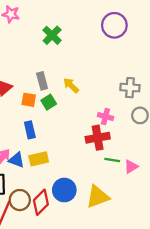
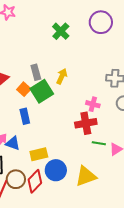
green cross: (52, 35) -> (61, 31), moved
yellow arrow: (71, 85) -> (62, 76), turned 70
orange square: (29, 100) -> (24, 89), turned 32
green square: (49, 102) -> (42, 91), size x1.6
yellow rectangle: (39, 159) -> (39, 154), moved

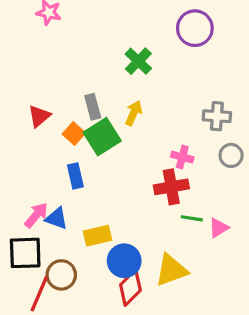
green cross: (61, 31) -> (138, 61), moved
red diamond: (35, 181) -> (130, 287), moved

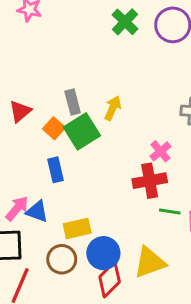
green cross: (138, 61) -> (125, 22), moved
pink cross: (182, 157) -> (160, 151), turned 35
brown circle: (61, 275) -> (62, 259), moved

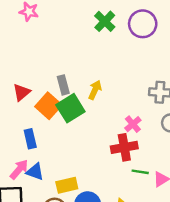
orange square: (54, 128) -> (48, 106), size x1.5
blue rectangle: (56, 170) -> (30, 139), moved

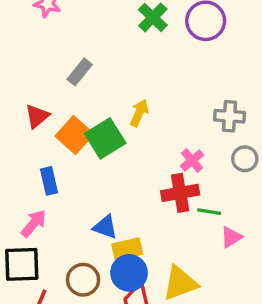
gray rectangle: (63, 85) -> (80, 72), moved, turned 54
blue triangle: (35, 172) -> (105, 227), moved
green line: (140, 172) -> (209, 212), moved
yellow rectangle: (67, 185) -> (127, 249), moved

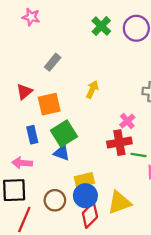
orange square: (75, 135) -> (49, 104), turned 35
green square: (105, 138) -> (64, 134), moved
pink arrow: (34, 224) -> (22, 163), turned -126
blue triangle: (105, 227) -> (62, 153), moved

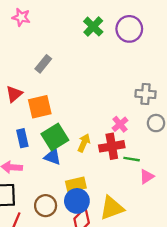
yellow arrow: (92, 89) -> (84, 143), moved

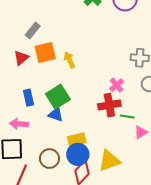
gray rectangle: (43, 64) -> (33, 30), moved
orange square: (40, 107) -> (45, 53), moved
yellow arrow: (84, 143) -> (69, 60), moved, turned -49

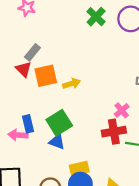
red triangle: (21, 58) -> (23, 69), moved, turned -35
yellow arrow: (69, 60) -> (71, 84), turned 98
pink arrow: (19, 124) -> (18, 135), moved

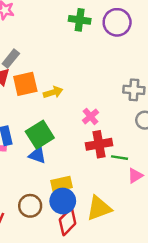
green cross: (96, 17) -> (80, 20), turned -36
pink cross: (122, 110) -> (91, 116), moved

